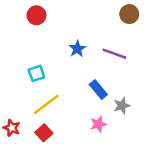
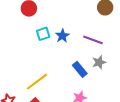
cyan square: (36, 73) -> (43, 34), moved
gray star: (122, 106) -> (99, 62), moved

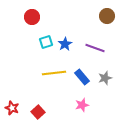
gray star: (99, 62) -> (105, 78), moved
yellow line: (37, 82) -> (54, 73), moved, turned 30

